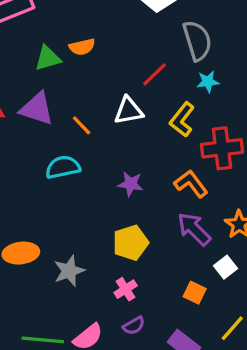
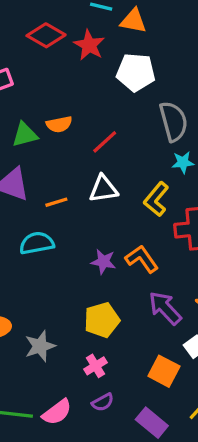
red line: (155, 74) -> (105, 142), moved
orange line: (82, 125) -> (56, 202), turned -65
orange L-shape: (191, 184) -> (142, 259), moved
orange square: (195, 293) -> (164, 371), size x1.4

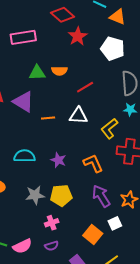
red star: (89, 45) -> (78, 36), moved
cyan semicircle: (37, 243) -> (25, 156), moved
purple star: (103, 262) -> (58, 160), moved
gray star: (40, 346) -> (35, 195), moved

